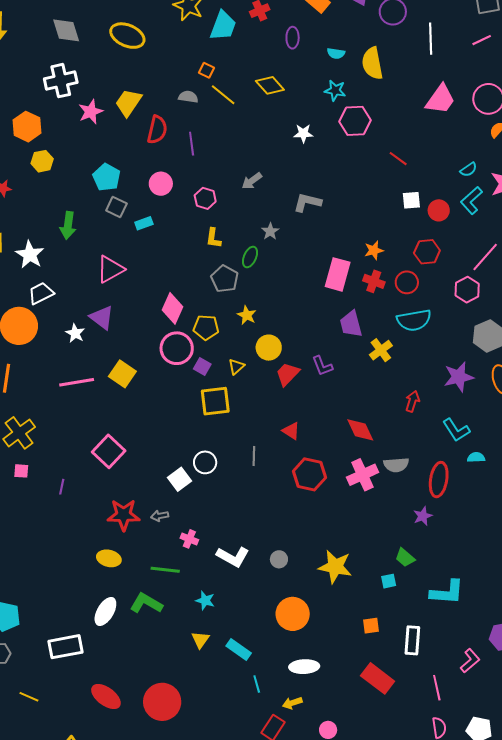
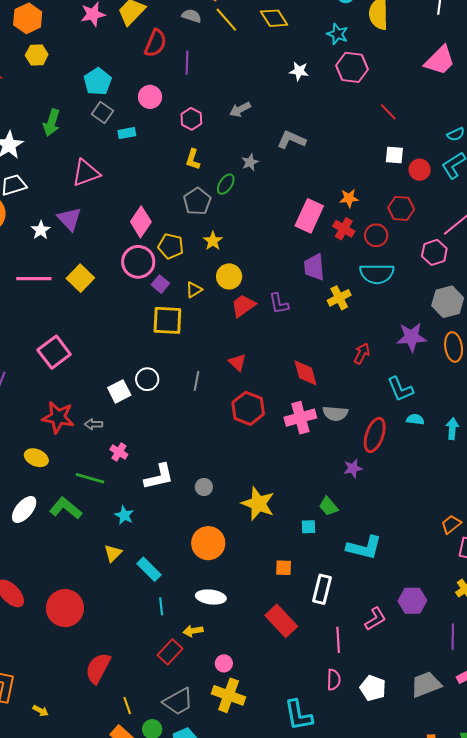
white L-shape: (233, 557) -> (159, 477), turned -52

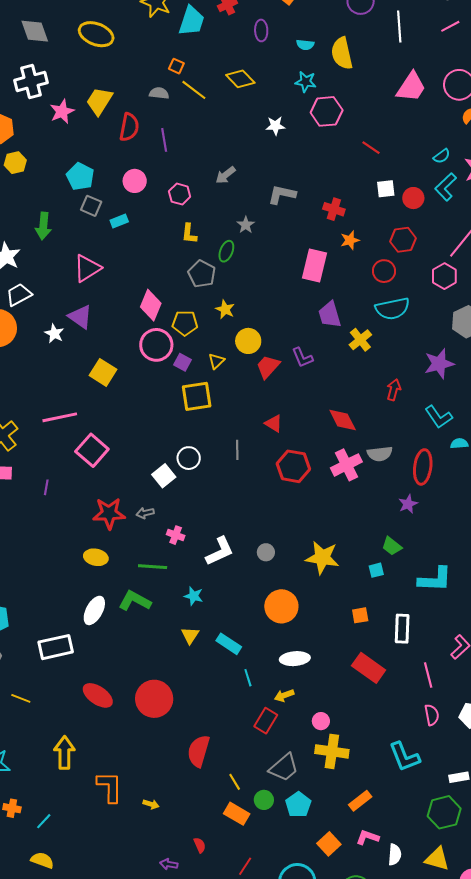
red cross: (344, 229) -> (334, 209), moved
pink line: (34, 279) -> (60, 417), moved

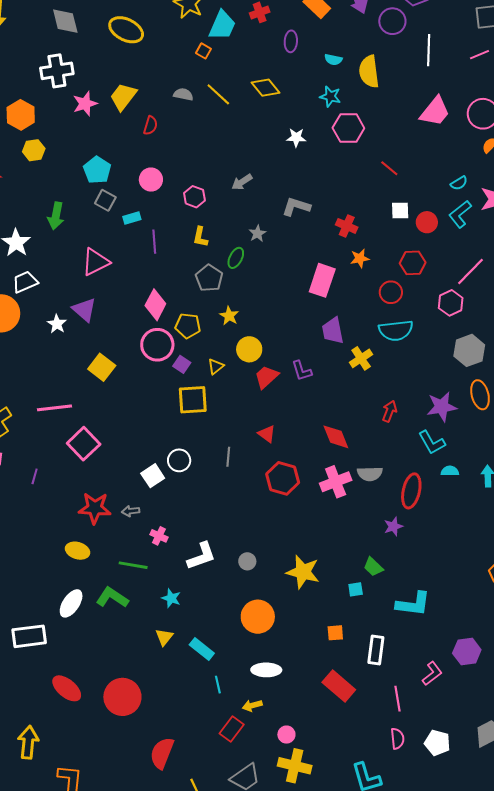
orange square: (176, 66) -> (204, 51), moved
red semicircle: (129, 127) -> (150, 125), size x0.7
purple line: (164, 140) -> (154, 242), moved
purple star: (439, 364) -> (442, 407), moved

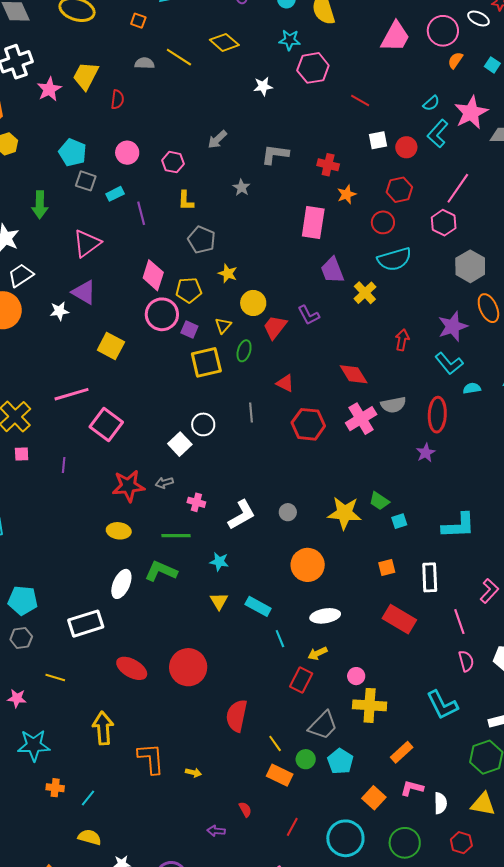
orange square: (204, 51) -> (138, 21), moved
green ellipse: (236, 258) -> (244, 351), moved
white star: (57, 324) -> (59, 311), turned -30
green trapezoid: (373, 567) -> (379, 501), moved

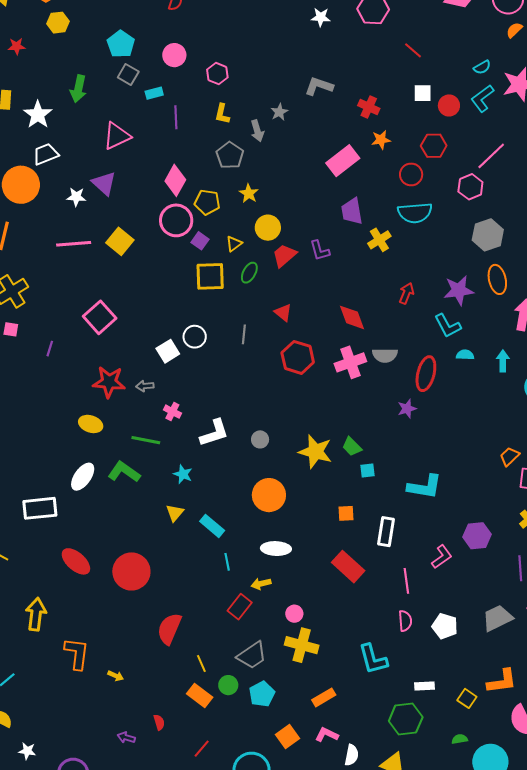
gray arrow: (217, 139) -> (257, 131), moved, turned -75
pink rectangle: (313, 222) -> (343, 161), turned 32
pink line: (71, 394) -> (74, 244), moved

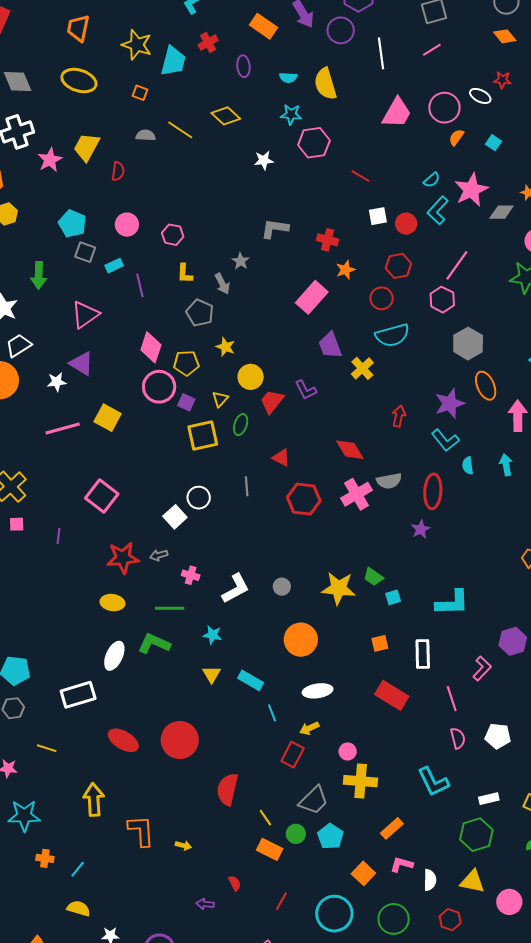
cyan semicircle: (465, 355) -> (468, 466), turned -90

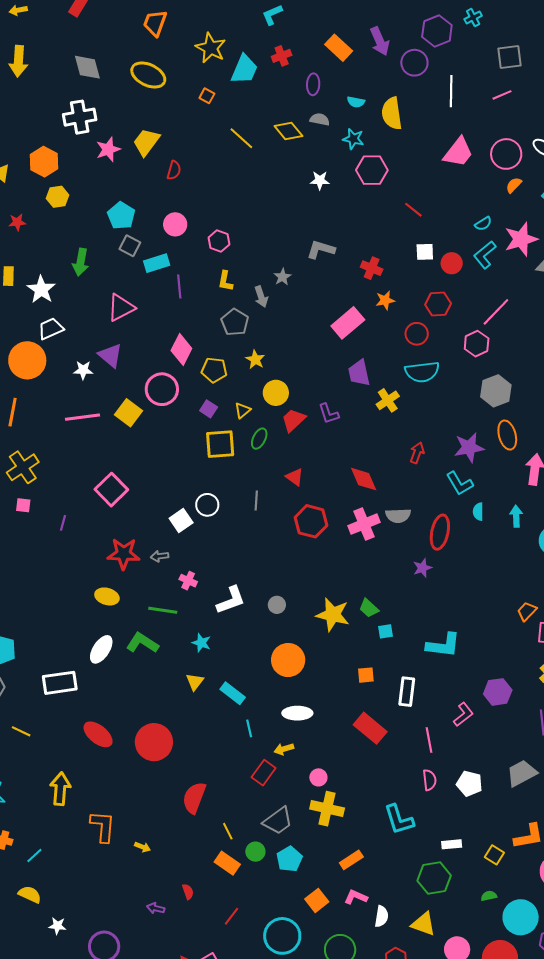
gray semicircle: (146, 135) -> (320, 119), moved
cyan rectangle: (114, 266) -> (157, 263), size x1.4
pink circle: (159, 387) -> (162, 389), moved

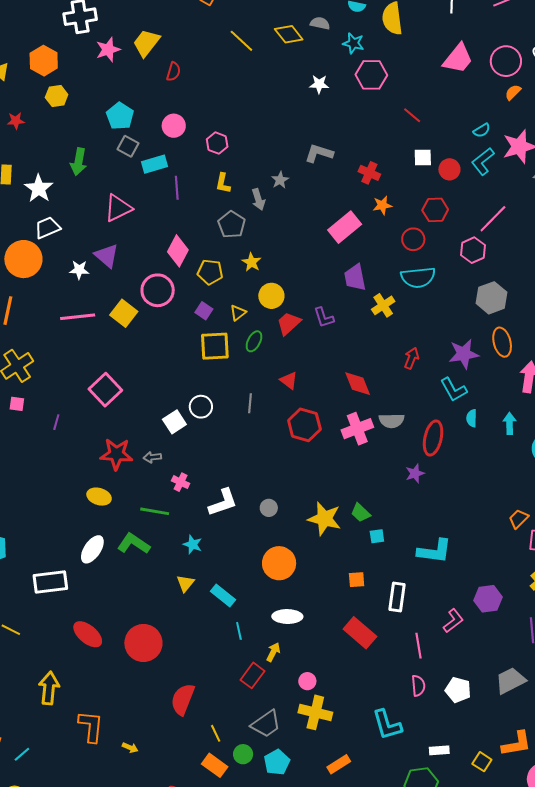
yellow arrow: (284, 749) -> (273, 652), turned 132

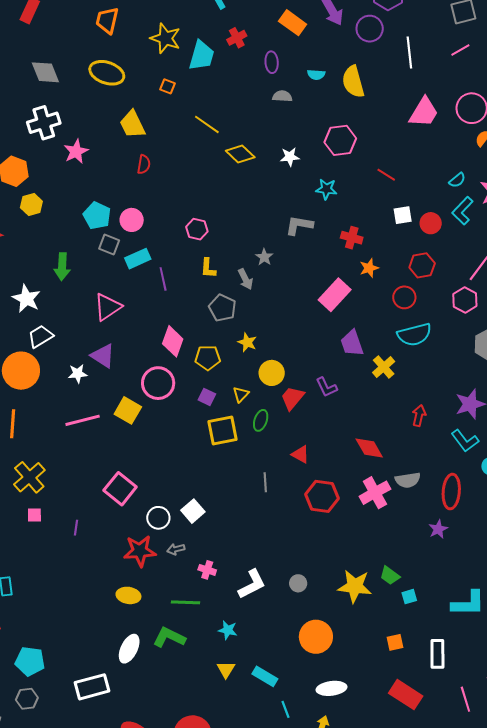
yellow diamond: (289, 34) -> (240, 154), moved
yellow trapezoid: (146, 43) -> (132, 124), moved, turned -56
cyan star: (353, 43) -> (326, 189), moved
pink circle: (174, 126) -> (132, 220), moved
white circle: (201, 407) -> (158, 518), moved

